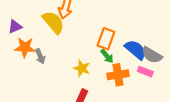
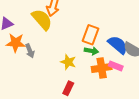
green arrow: (107, 56) -> (91, 51), turned -40
pink rectangle: (145, 72) -> (116, 66), moved

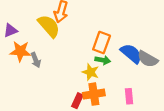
yellow star: (68, 62) -> (91, 72), moved
pink rectangle: (116, 66) -> (129, 96), moved, turned 64
orange cross: (102, 68) -> (94, 94), moved

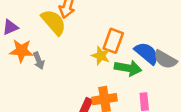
green arrow: (103, 60) -> (128, 68), moved, size x1.5
yellow star: (91, 72) -> (101, 56), moved

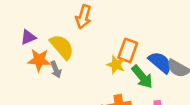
yellow semicircle: (54, 22) -> (62, 47), moved
green arrow: (128, 68) -> (142, 77), turned 40

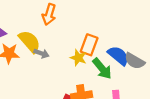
gray arrow: (56, 70) -> (41, 53), moved, turned -48

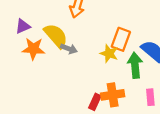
green arrow: (102, 69) -> (135, 65), turned -145

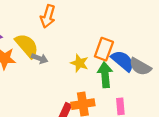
orange rectangle: (121, 39) -> (104, 49), moved

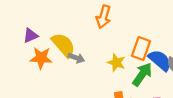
orange arrow: (48, 16) -> (103, 17), moved
green arrow: (105, 75) -> (142, 74), turned 40

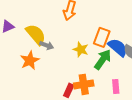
orange star: (41, 58) -> (30, 60), moved, turned -30

